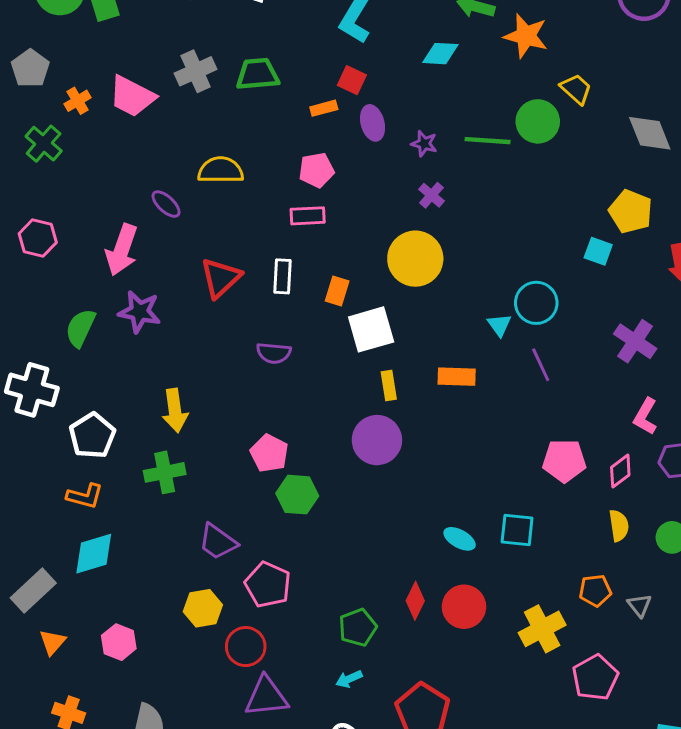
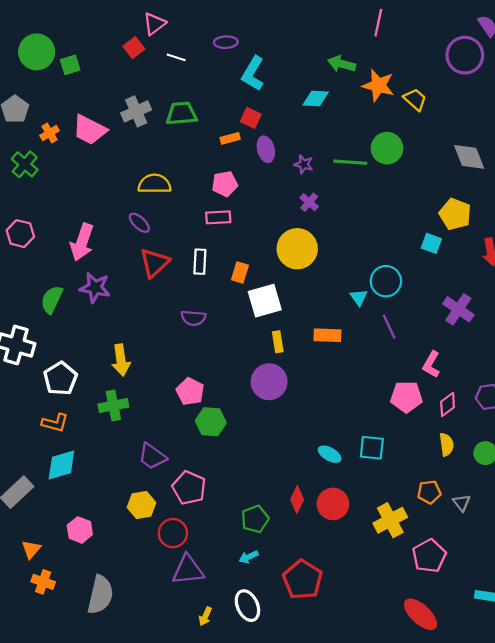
yellow trapezoid: (576, 89) -> (415, 99), moved
purple ellipse: (166, 204) -> (139, 223), moved
pink L-shape: (645, 416) -> (431, 364), moved
orange triangle: (52, 642) -> (31, 549), moved

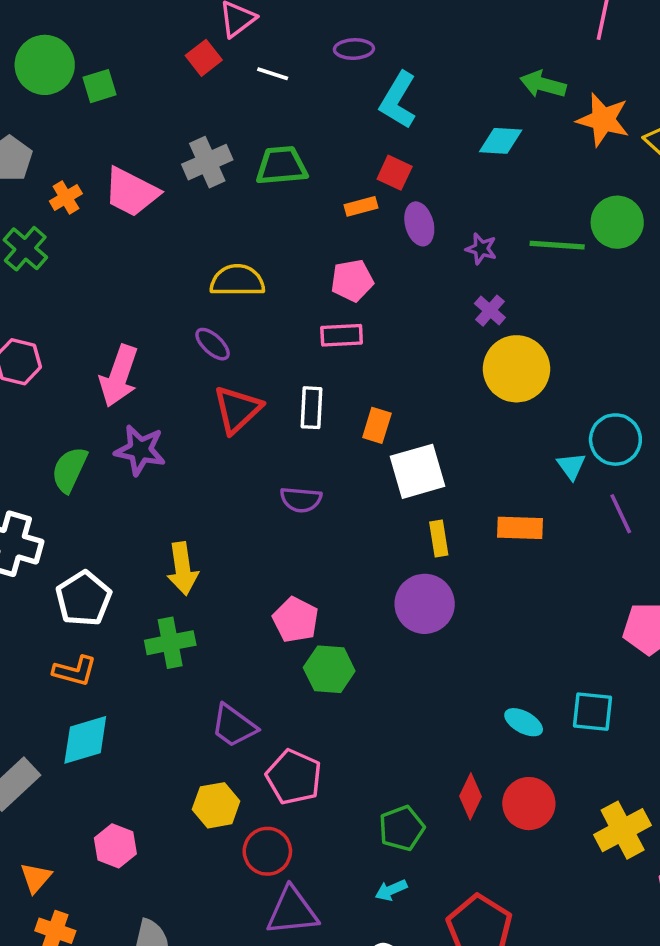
yellow circle: (297, 249) -> (516, 369), moved

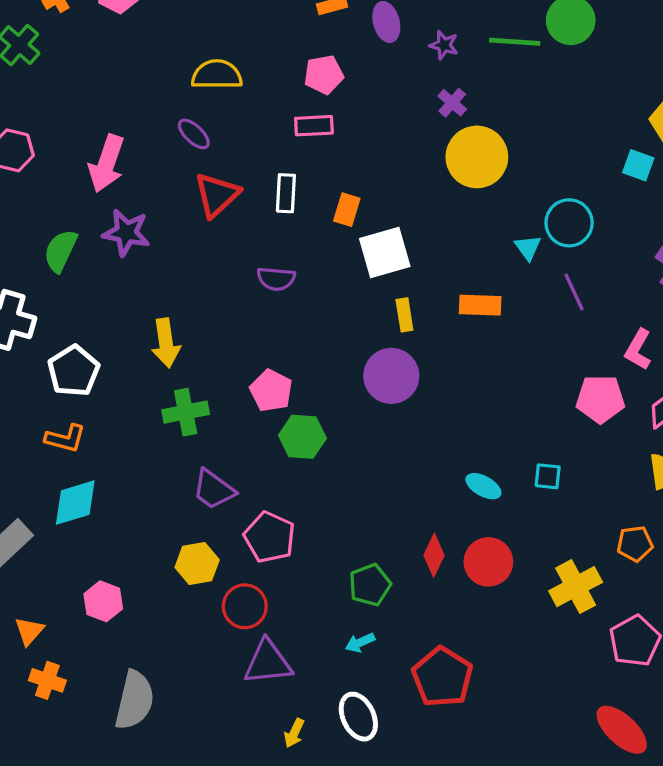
green cross: (170, 643) -> (186, 412), moved
cyan square: (592, 712) -> (548, 476), size x0.7

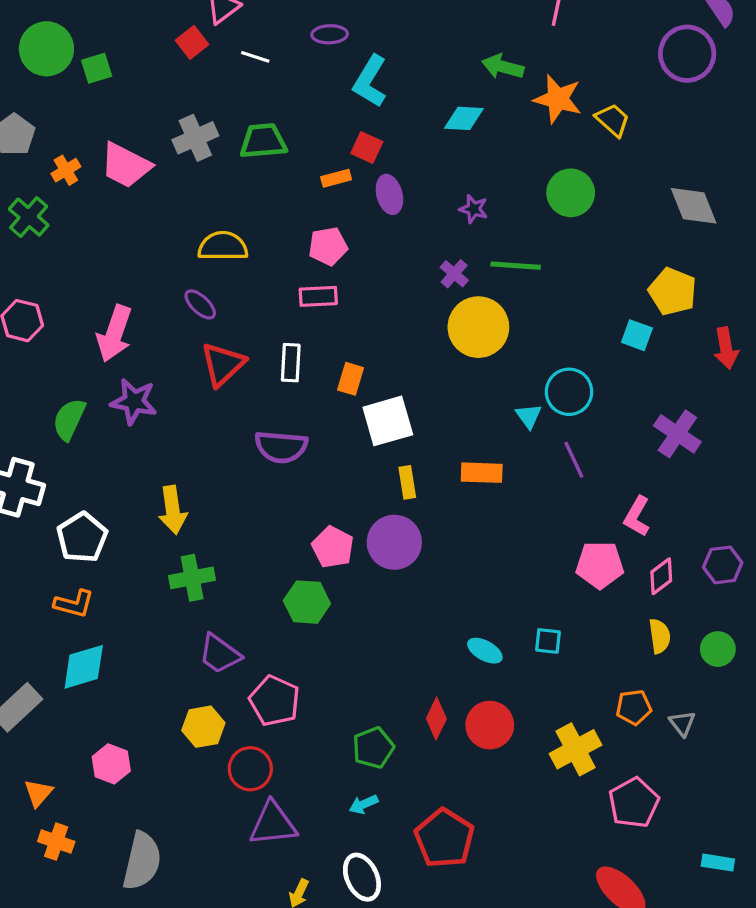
green line: (515, 42) -> (516, 266), moved
purple star: (444, 45) -> (474, 209), moved
purple semicircle: (276, 279) -> (281, 447), size x1.4
pink pentagon: (271, 391) -> (333, 547), moved

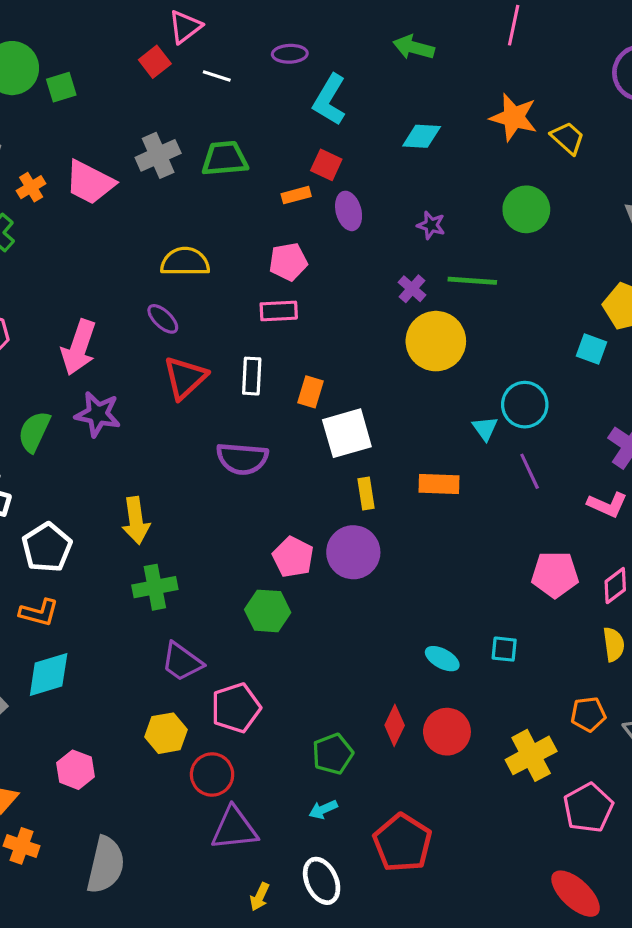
green arrow: (503, 67) -> (414, 47), moved
pink L-shape: (637, 516) -> (607, 505), moved, turned -96
pink pentagon: (275, 701) -> (236, 708), turned 30

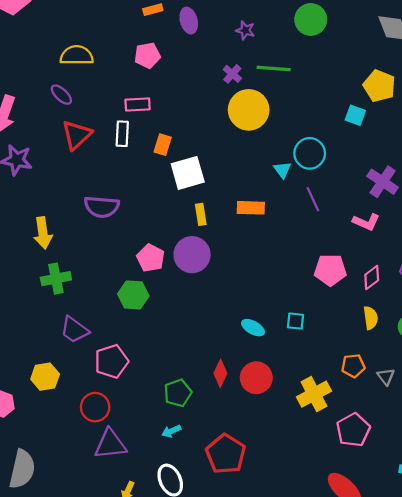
pink rectangle: (279, 311) -> (138, 104), moved
purple semicircle: (242, 459) -> (102, 207), moved
yellow hexagon: (166, 733) -> (45, 377), moved

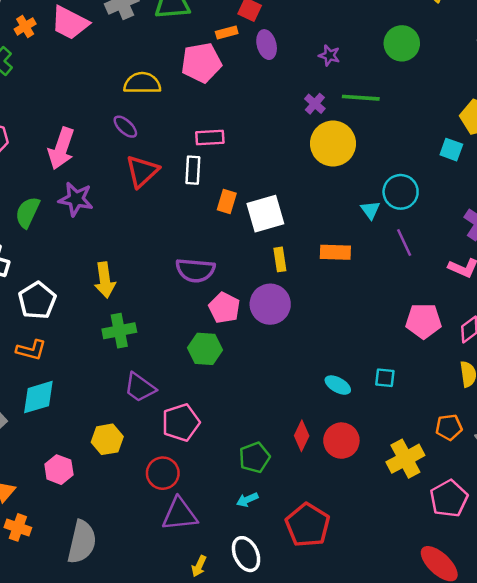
pink pentagon: (147, 55) -> (201, 63), moved, size x1.4
orange rectangle: (163, 145) -> (227, 202), moved
purple semicircle: (102, 207) -> (195, 270), moved

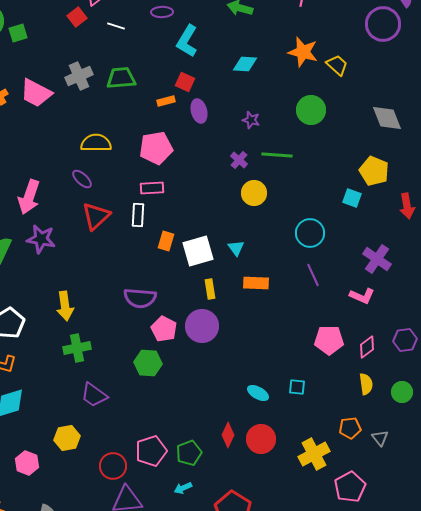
pink pentagon: (201, 63) -> (156, 148), moved
yellow circle: (333, 144) -> (254, 193), size x0.7
cyan triangle: (370, 210) -> (236, 248), moved
pink pentagon: (181, 422) -> (151, 451), moved

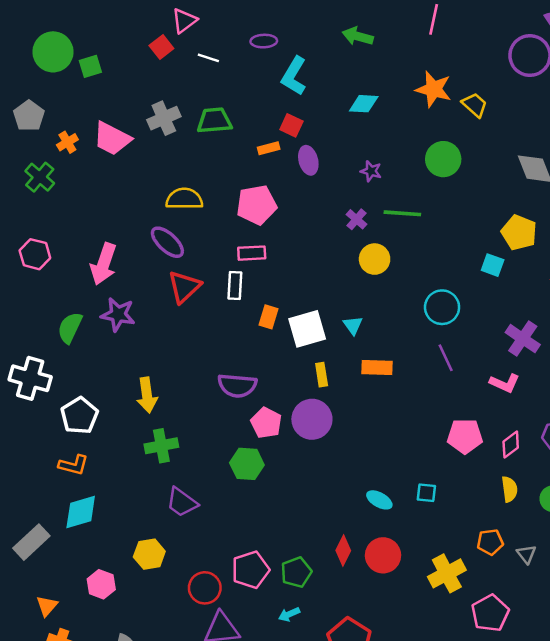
purple ellipse: (82, 179) -> (167, 242), size x1.4

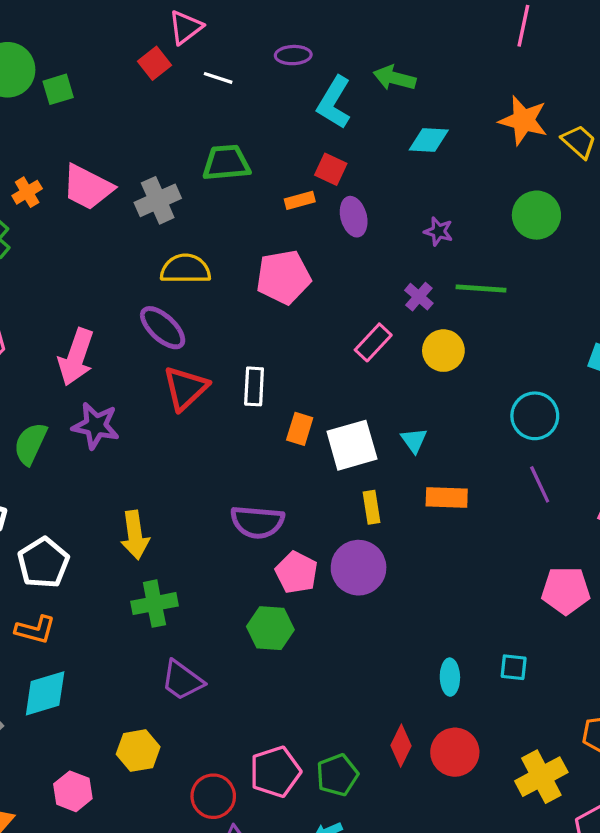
green arrow: (358, 36) -> (394, 78), moved
gray cross: (164, 118) -> (158, 200), moved
pink rectangle: (252, 253) -> (373, 342), moved, turned -44
cyan ellipse: (379, 500) -> (450, 677), turned 60

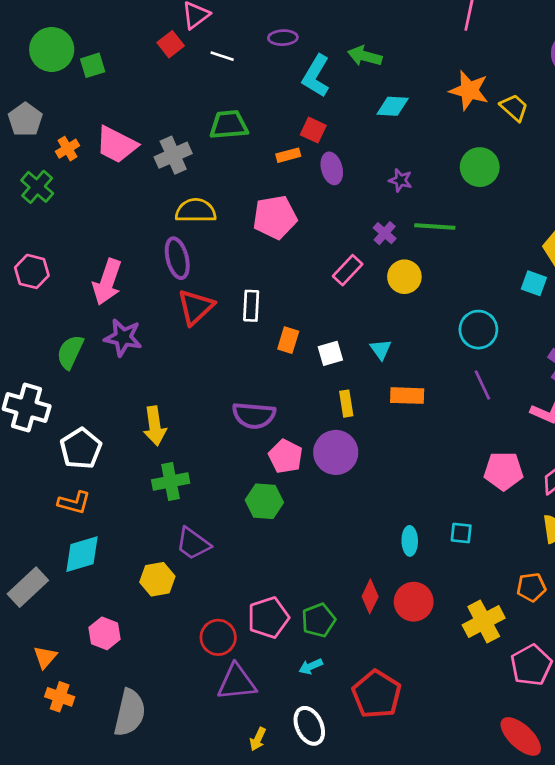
purple ellipse: (163, 328) -> (177, 258), turned 33
white square: (352, 445) -> (330, 353), size x0.6
yellow hexagon: (138, 751) -> (157, 579), moved

